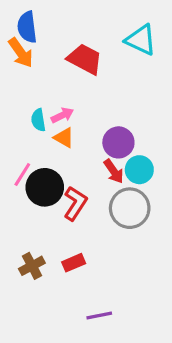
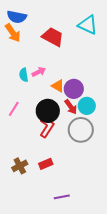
blue semicircle: (27, 27) -> (17, 17), turned -72
orange triangle: (64, 138) -> (58, 86), moved
black circle: (45, 187) -> (48, 111), moved

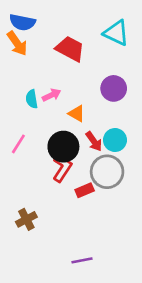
purple circle: (74, 89) -> (114, 88), moved
red rectangle: (46, 164) -> (85, 190), moved

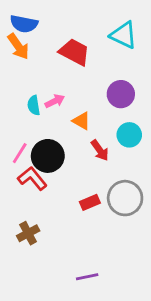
cyan circle: (115, 140) -> (129, 135), moved
black circle: (63, 147) -> (48, 156), moved
red L-shape: (62, 168) -> (32, 178), moved, turned -72
gray circle: (107, 172) -> (125, 198), moved

